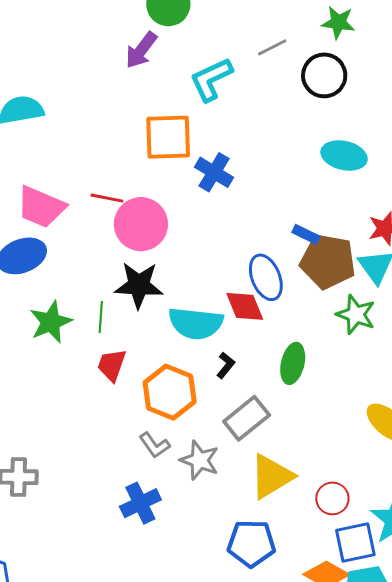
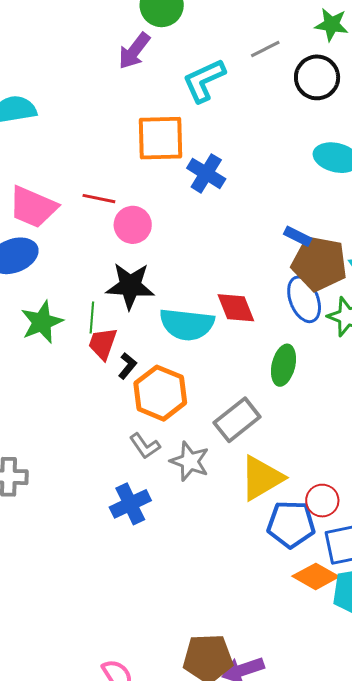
pink circle: (141, 224) -> (133, 225), size x0.7
blue ellipse: (266, 277) -> (304, 299), moved
red trapezoid: (112, 365) -> (103, 344), moved
black L-shape: (226, 365) -> (127, 366), moved
blue pentagon: (251, 543) -> (291, 524), moved

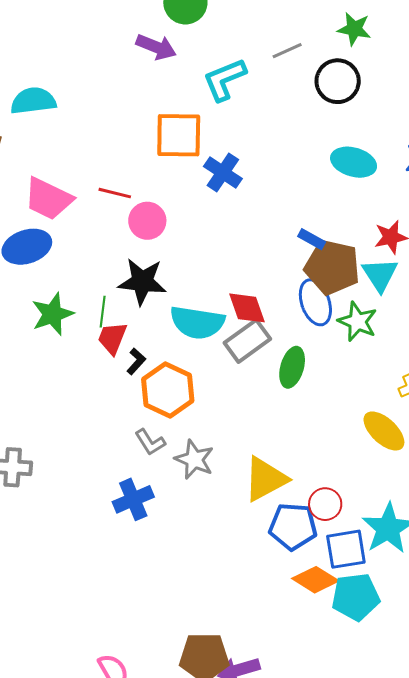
purple arrow: (134, 51) -> (156, 47), turned -108
gray rectangle: (237, 420) -> (247, 341), moved

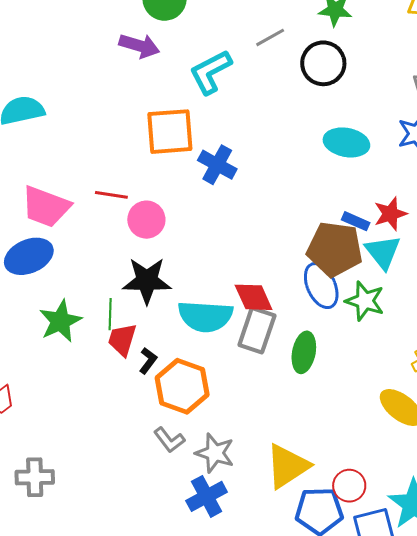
blue rectangle: (312, 239) -> (356, 221), moved
gray rectangle: (247, 341) -> (257, 330), turned -30
blue cross: (133, 499) -> (207, 496), moved

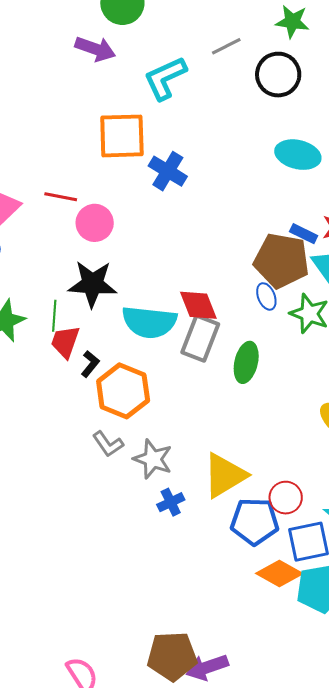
blue ellipse: (321, 286) -> (266, 296), size x0.6
blue cross: (207, 496) -> (171, 502), moved, size x0.7

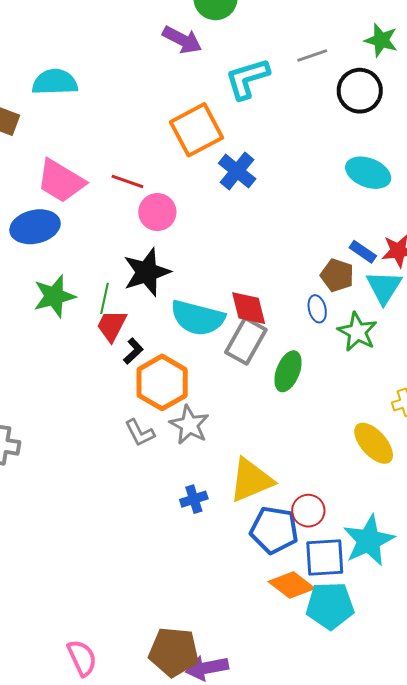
orange square: (122, 136) -> (196, 130), turned -34
brown pentagon: (282, 261) -> (337, 275), size x0.6
black star: (92, 284) -> (147, 272), turned -30
gray star: (153, 459) -> (189, 425), moved

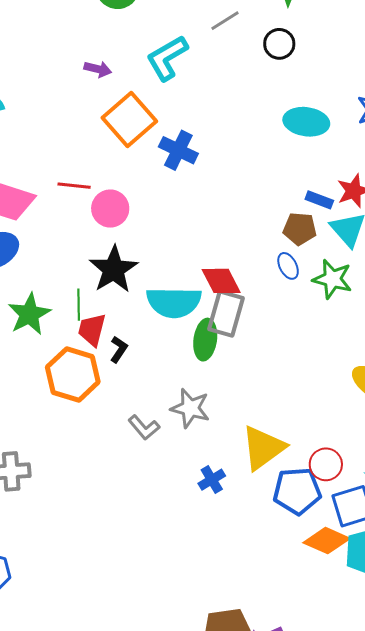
purple arrow: (182, 40) -> (98, 69), moved, size x0.7
black circle: (360, 91) -> (279, 44), size x0.7
green ellipse: (288, 371) -> (205, 340), moved
orange hexagon: (162, 382) -> (73, 374), moved

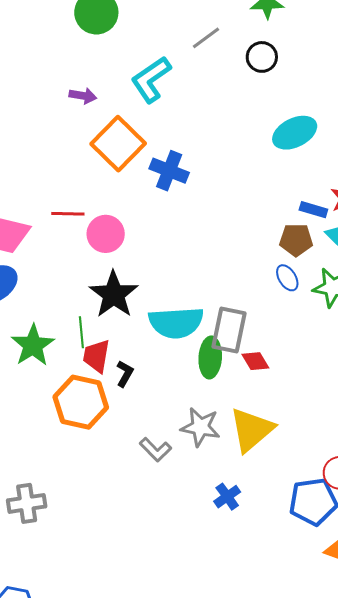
cyan ellipse: (306, 122) -> (295, 133), turned -30
red diamond: (221, 281) -> (255, 361), moved, size x0.7
yellow triangle: (263, 448) -> (252, 430), moved

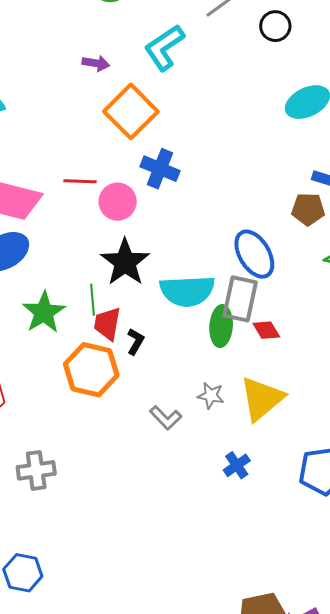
blue cross: (169, 171) -> (160, 169), moved
blue ellipse: (287, 278) -> (254, 254), moved, size x1.8
gray star: (200, 427) -> (211, 396), size x0.7

